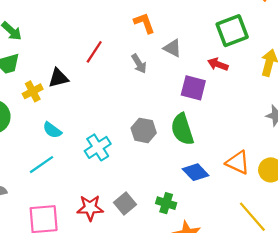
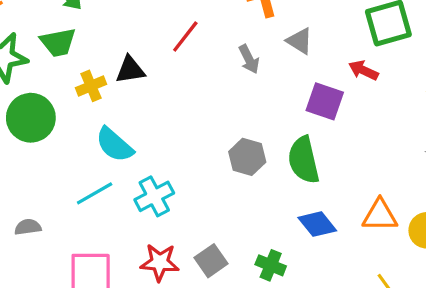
cyan semicircle: (52, 130) -> (114, 145), size x1.4
cyan cross: (98, 147) -> (154, 196), moved
orange triangle: (238, 162) -> (380, 215), turned -30

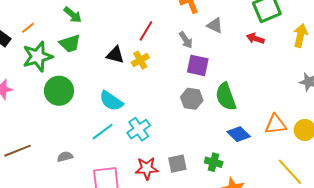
black triangle: (130, 70) -> (115, 55), turned 30
yellow cross: (91, 86) -> (140, 60), moved
purple square: (325, 101) -> (198, 65), moved
gray square: (211, 261) -> (177, 164), turned 30

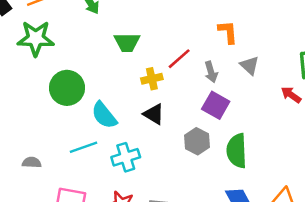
red line: (146, 31) -> (179, 59), moved
green trapezoid: (70, 44) -> (127, 42), moved
black triangle: (115, 55) -> (154, 114), moved
green circle: (59, 91) -> (67, 88), moved

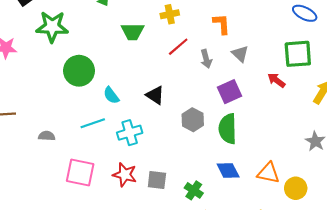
yellow cross: (152, 79) -> (170, 14), moved
purple square: (216, 105) -> (230, 92), moved, turned 35
cyan semicircle: (104, 115) -> (111, 95), size x0.7

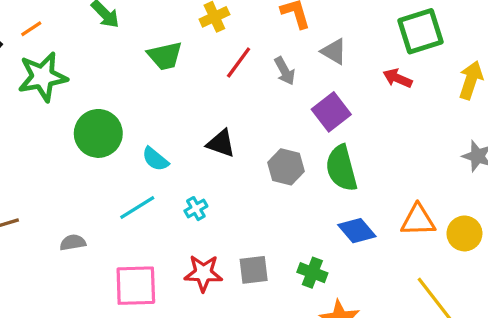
cyan cross: (130, 133) -> (196, 209), size x0.6

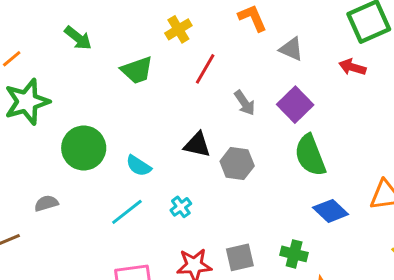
gray arrow: (285, 71) -> (245, 103), moved
gray hexagon: (286, 167) -> (237, 164), moved
gray semicircle: (73, 243) -> (46, 203), moved

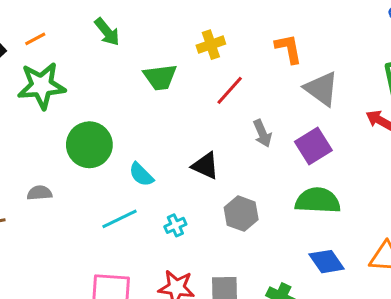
gray triangle: (291, 49) -> (321, 89), size x1.4
green semicircle: (310, 155) -> (318, 201), turned 102
gray hexagon: (237, 164) -> (241, 214), moved

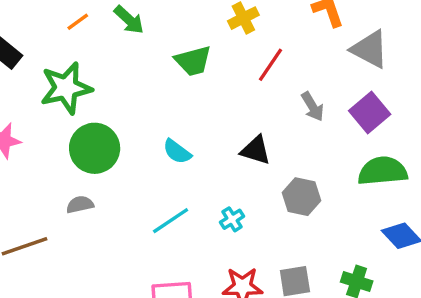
orange line: (35, 39) -> (78, 22), moved
green circle: (89, 145) -> (95, 148), moved
cyan semicircle: (141, 175) -> (177, 152), moved

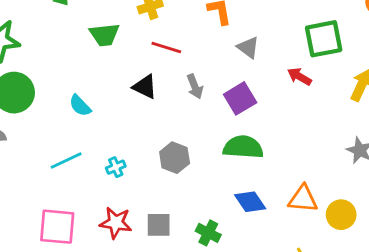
gray triangle: (370, 49) -> (248, 47), size x0.7
red line: (271, 65) -> (166, 47), turned 64
black triangle: (256, 150) -> (145, 87), moved

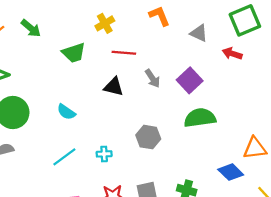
gray triangle: (248, 47) -> (199, 33), moved
cyan cross: (116, 167) -> (104, 154), turned 32
blue diamond: (250, 202) -> (231, 172), moved

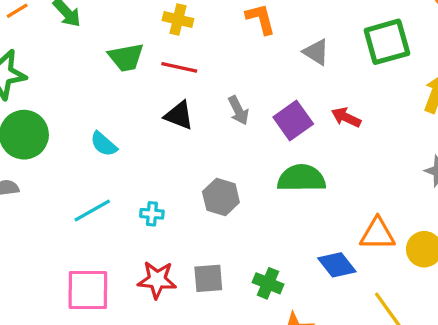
yellow cross: (105, 23) -> (178, 20), turned 36
red line: (124, 53) -> (179, 67), moved
red arrow: (232, 54) -> (346, 117), moved

